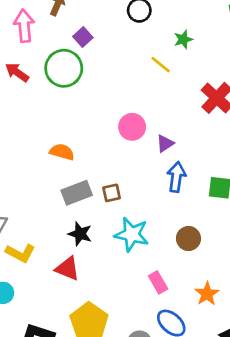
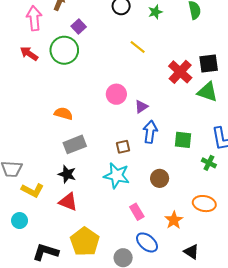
green star: (183, 39) -> (155, 12), moved
brown square: (112, 193) -> (123, 147), moved
black star: (80, 234) -> (67, 174), moved

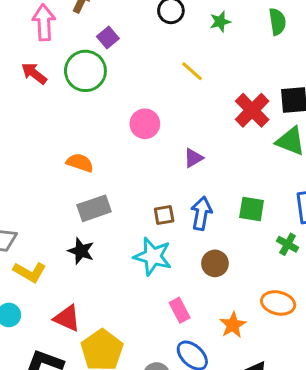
pink circle: (116, 94) -> (145, 124), moved
blue arrow: (150, 132) -> (201, 213), moved
red triangle: (68, 202) -> (67, 318), moved

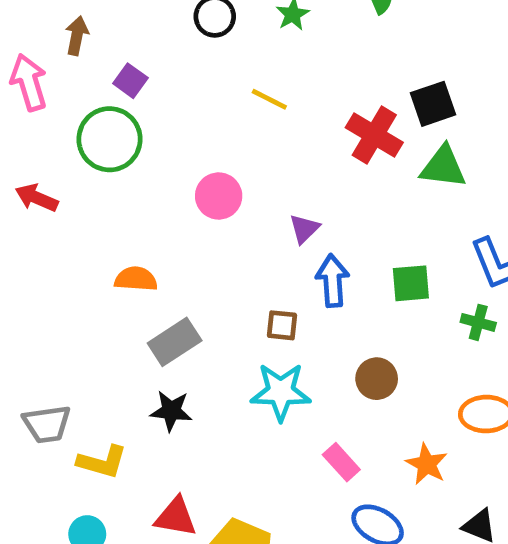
red arrow: (34, 73) -> (37, 198), moved
blue arrow: (201, 213) -> (333, 281), moved
brown square: (164, 215) -> (282, 325), turned 30

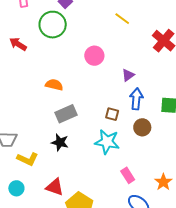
brown circle: (377, 379) -> (142, 127), moved

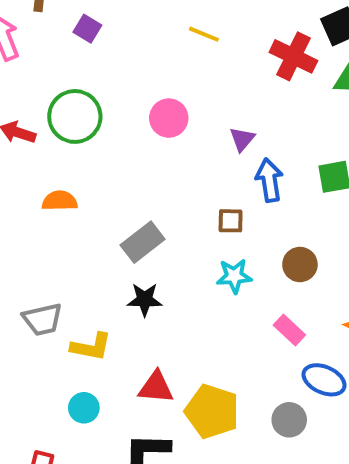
green circle: (53, 25) -> (75, 116), moved
orange semicircle: (54, 85) -> (60, 201), moved
brown circle: (142, 127) -> (300, 265), moved
cyan star: (107, 142) -> (234, 276), size x0.7

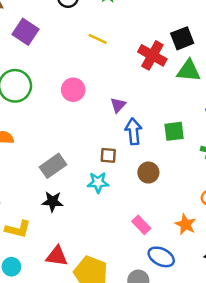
purple square: (87, 29) -> (26, 32), size x1.5
brown circle: (300, 265) -> (148, 173), moved
cyan star: (234, 276) -> (98, 182), moved

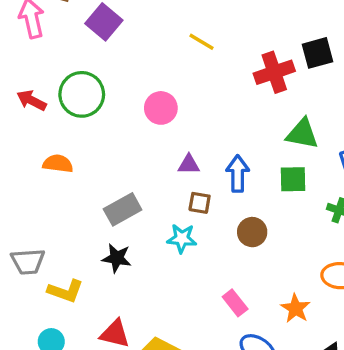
red cross: (152, 55) -> (274, 72), turned 36
green triangle: (189, 71) -> (302, 134), moved
purple triangle: (118, 105) -> (189, 164), moved, turned 42

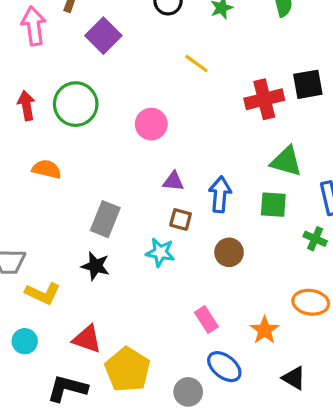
red arrow: (32, 100) -> (26, 106), turned 48
gray rectangle: (123, 209) -> (105, 219), turned -44

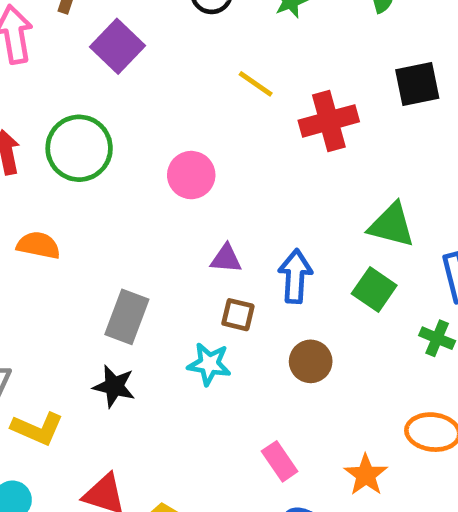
black square: (308, 84) -> (417, 84), moved
red cross: (264, 99) -> (329, 121), moved
green square: (273, 205) -> (374, 289), turned 32

